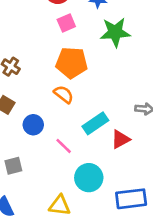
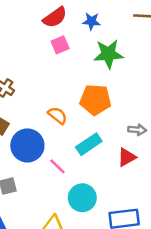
orange pentagon: (72, 63) -> (95, 100), moved
blue circle: (33, 125) -> (27, 145), size x1.6
red triangle: (120, 139) -> (127, 157), moved

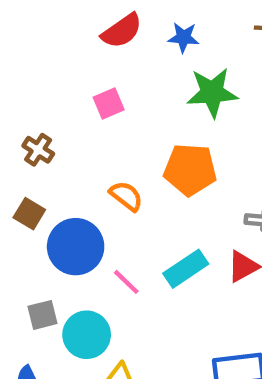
pink square: (60, 45) -> (109, 104), moved
cyan rectangle: (89, 144) -> (186, 269), moved
cyan circle: (82, 198) -> (87, 335), moved

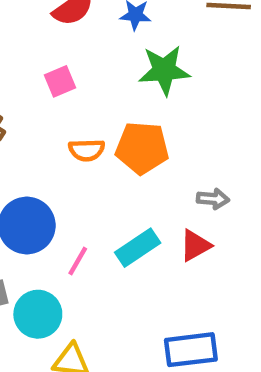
orange semicircle: (126, 196) -> (87, 150), moved, turned 140
pink line: (126, 282) -> (78, 261), turned 76

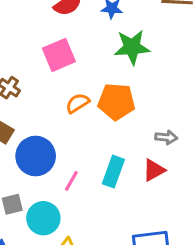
pink square: (60, 81) -> (59, 55), size x1.5
orange semicircle: (87, 150) -> (78, 103), turned 150
cyan rectangle: (138, 248) -> (113, 172), turned -36

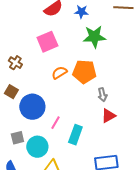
gray arrow: (166, 137) -> (102, 95), moved, turned 72
cyan rectangle: (113, 172) -> (75, 135), moved

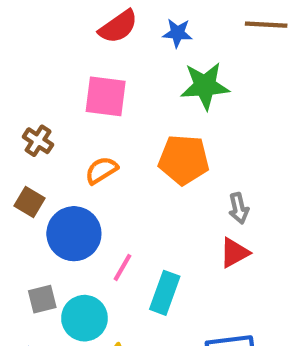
pink square: (47, 42) -> (106, 96), turned 30
orange semicircle: (59, 73) -> (101, 170), moved
gray arrow: (102, 95) -> (239, 208), moved

